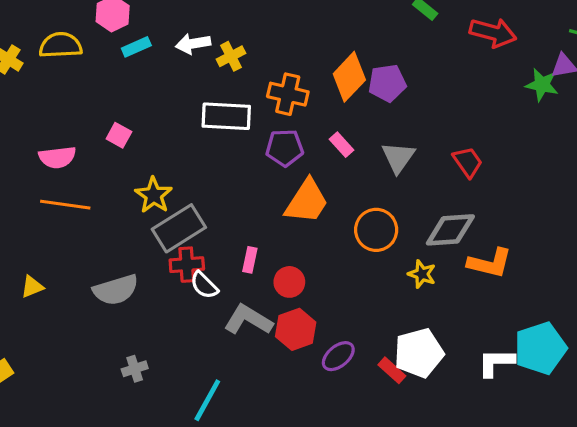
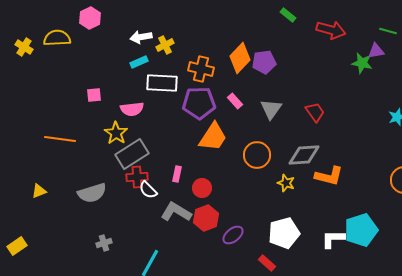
cyan rectangle: (136, 47) -> (139, 62), moved
pink square: (119, 135) -> (94, 95), turned -35
purple pentagon: (285, 148) -> (199, 103), size x1.4
pink semicircle: (57, 157) -> (132, 109), moved
red rectangle: (392, 370) -> (267, 263), moved

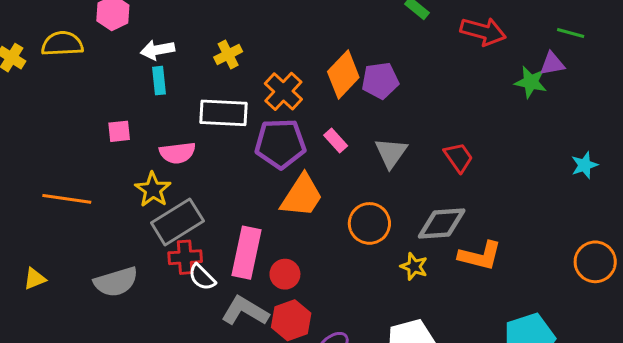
white arrow: (141, 37) -> (157, 50), moved
cyan rectangle: (139, 62) -> (159, 81), moved, turned -72
orange cross: (201, 69) -> (283, 91), turned 30
pink rectangle: (177, 174) -> (247, 253), size x2.0

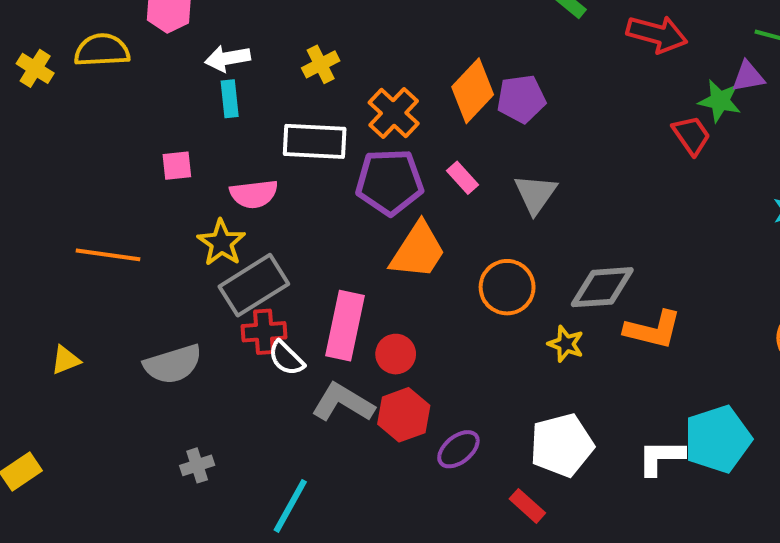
red trapezoid: (459, 157) -> (691, 135), moved

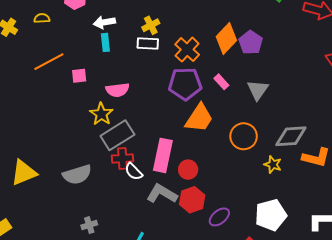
yellow semicircle: (102, 50) -> (42, 18), size x0.6
purple pentagon: (521, 99) -> (251, 42), turned -30
white rectangle: (315, 141) -> (148, 43), moved, size x0.7
orange line: (108, 255) -> (49, 62), moved, turned -36
yellow triangle: (65, 360) -> (24, 173), size x1.8

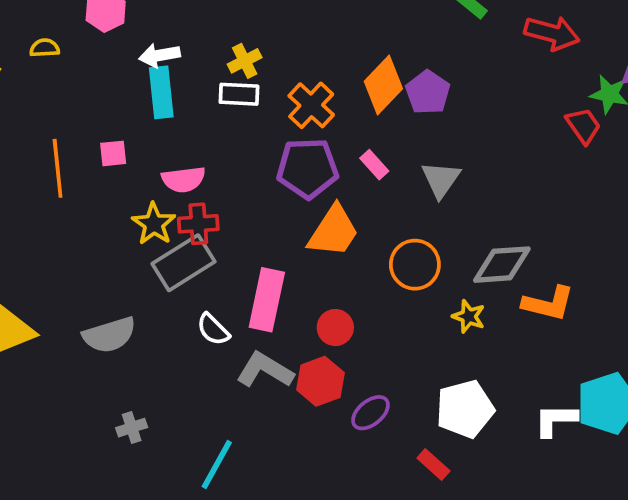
cyan rectangle: (105, 42) -> (161, 92), size x1.5
orange line: (49, 62) -> (58, 168), moved, turned -68
red cross: (123, 158) -> (198, 224), moved
red circle: (188, 170) -> (335, 328), moved

